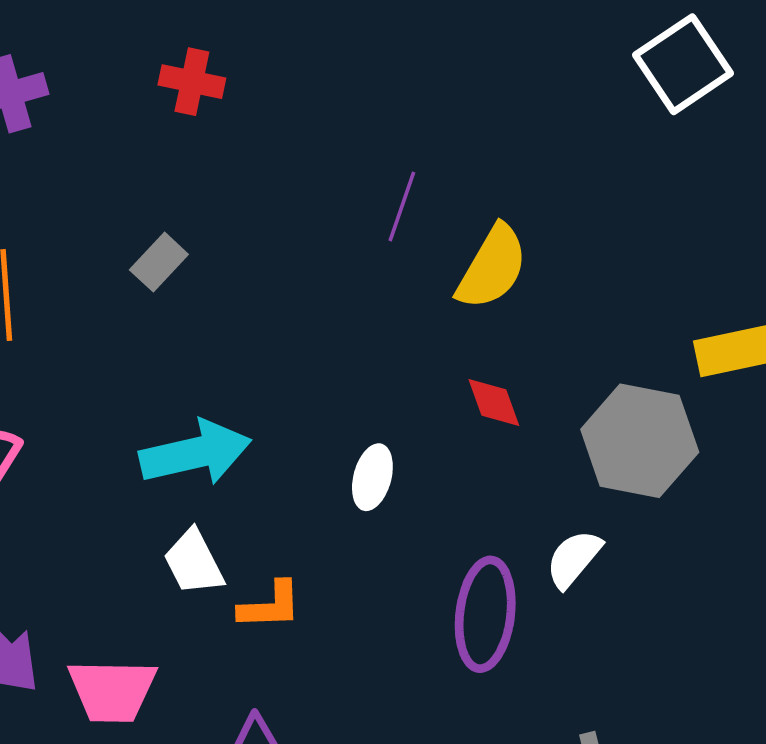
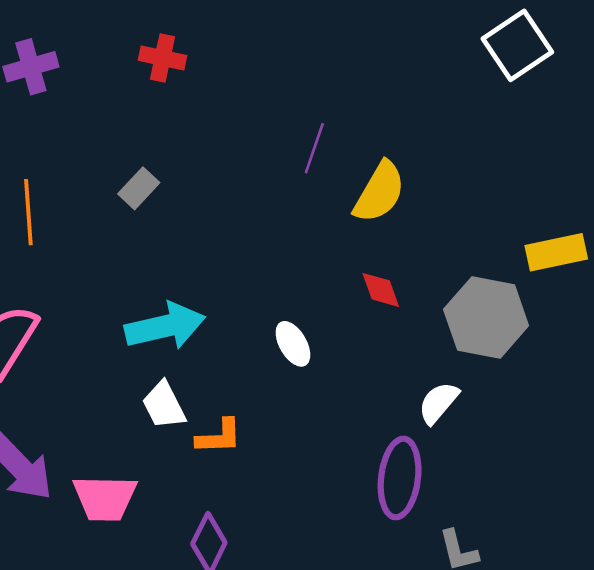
white ellipse: (372, 477) -> (293, 344), turned -45
purple ellipse: (485, 614) -> (400, 478), moved

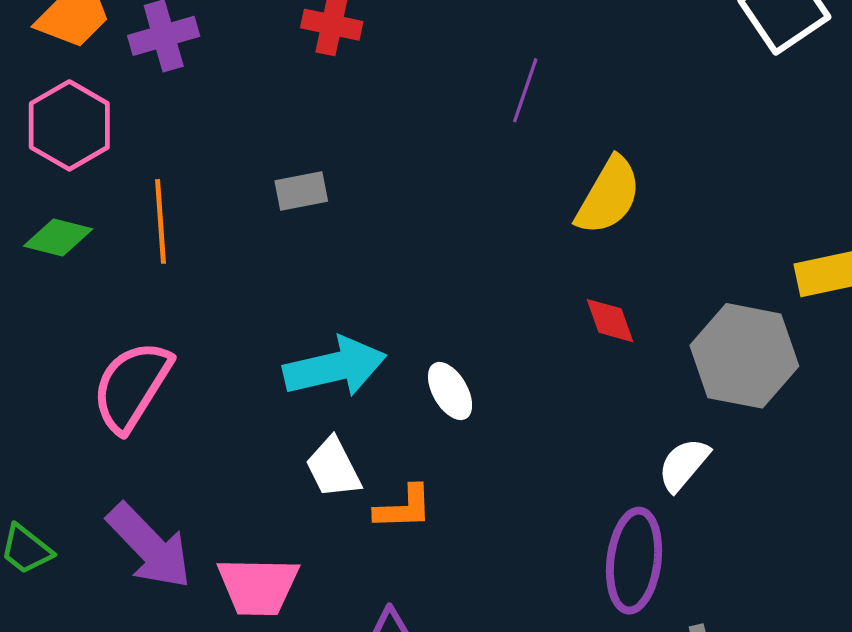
purple line: (314, 148) -> (525, 90), moved
gray rectangle: (139, 188) -> (301, 191), turned 36
white ellipse: (293, 344) -> (450, 391), moved

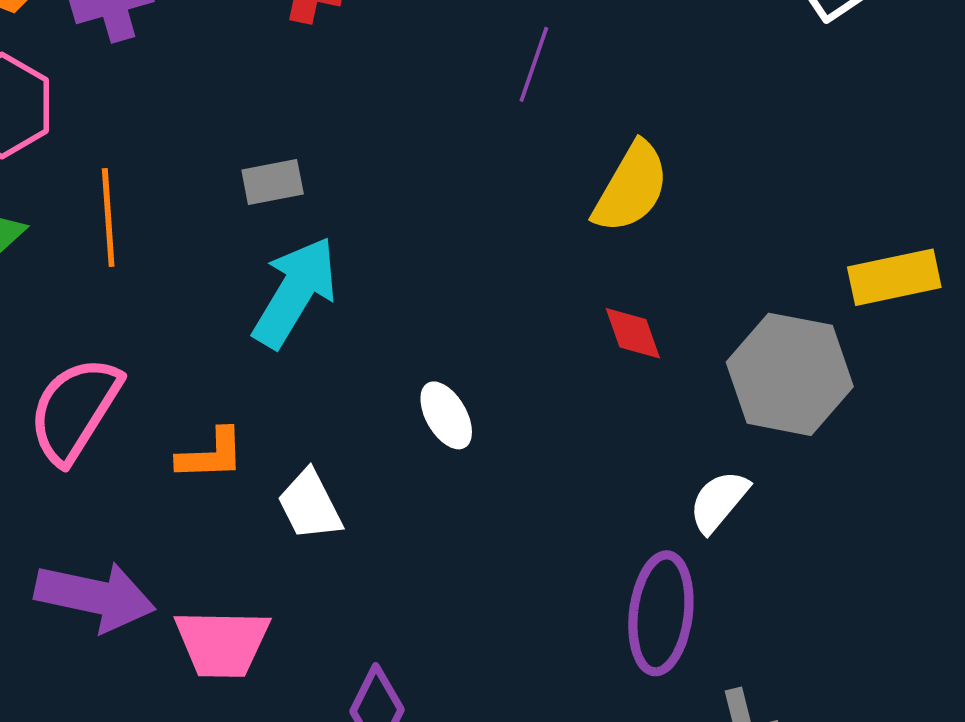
cyan arrow: (335, 367) -> (295, 292), moved, turned -46
orange L-shape: (404, 508) -> (211, 455), moved
purple arrow: (149, 546) -> (95, 597), turned -34

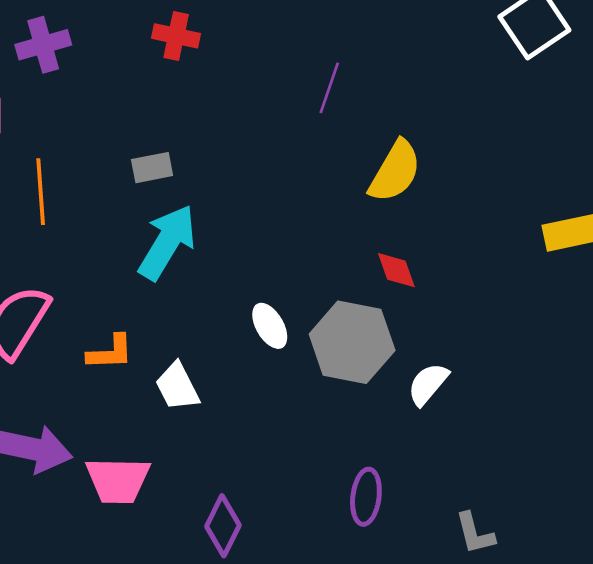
gray hexagon: (790, 374) -> (352, 342), moved
white semicircle: (719, 501) -> (428, 384), moved
purple ellipse: (661, 613) -> (366, 497), moved, size x0.7

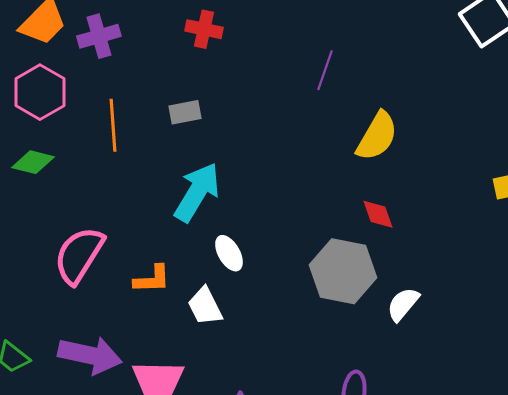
gray rectangle: (152, 168) -> (185, 112), moved
orange line: (41, 192) -> (113, 125), moved
white ellipse: (270, 326) -> (229, 253), moved

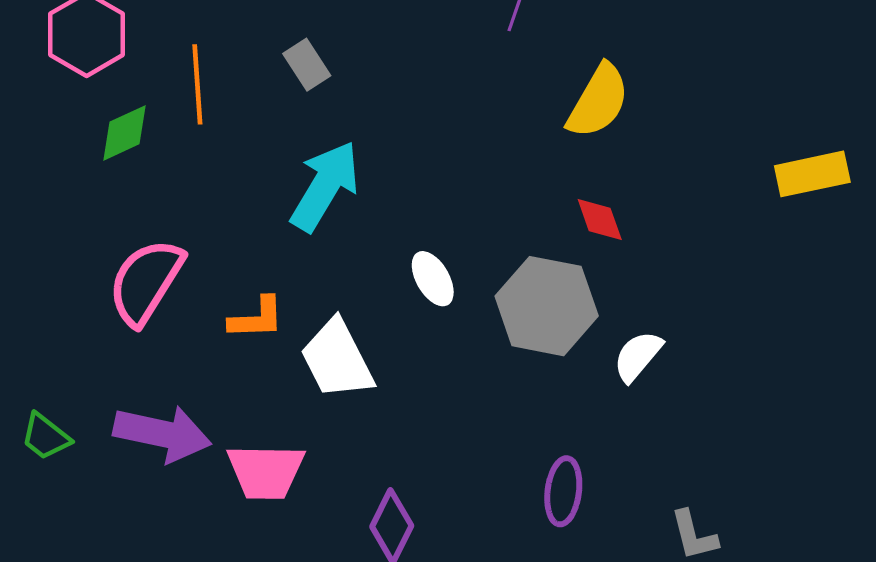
gray rectangle: (185, 112) -> (307, 65), turned 68
green diamond: (33, 162) -> (125, 133), moved, turned -39
white ellipse: (229, 253) -> (433, 279), moved
white trapezoid: (205, 306) -> (337, 359), size x1.4

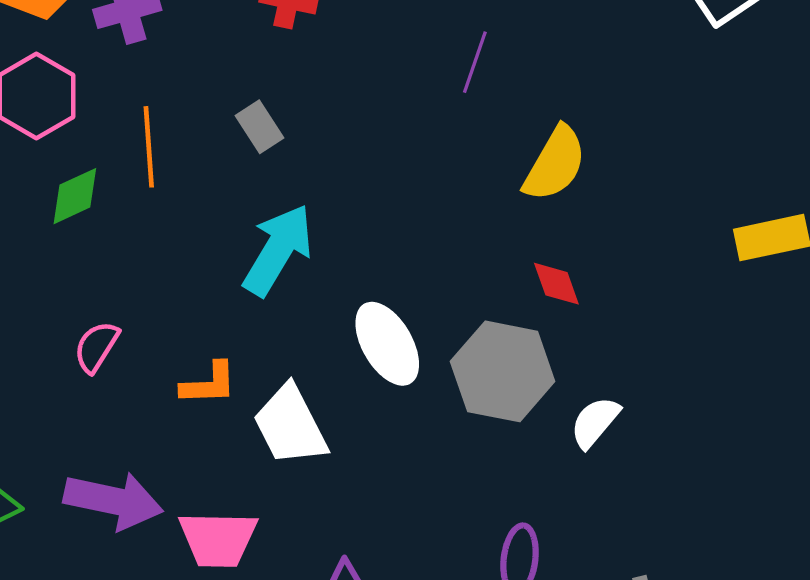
white ellipse: (433, 279) -> (387, 344), size x1.5
pink semicircle: (146, 282) -> (96, 347), size x0.6

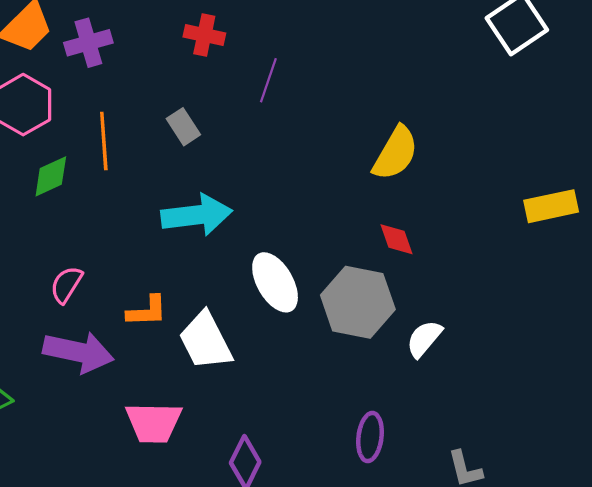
purple line: (475, 62) -> (268, 80), moved
cyan arrow: (278, 250) -> (197, 215), turned 52
purple arrow: (113, 501) -> (78, 352), moved

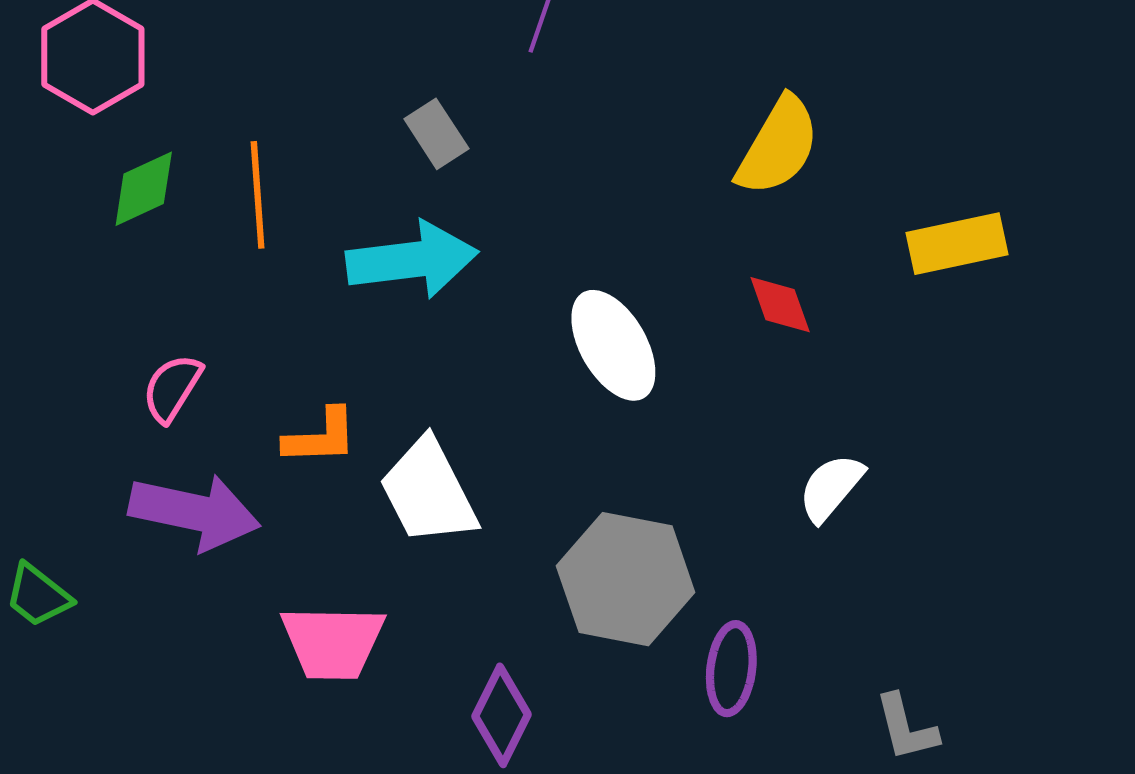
gray rectangle: (183, 127) -> (436, 134), moved
orange line: (104, 141) -> (258, 195), moved
yellow rectangle: (551, 206) -> (957, 244), moved
white ellipse: (275, 282) -> (613, 345), moved
gray hexagon: (358, 302) -> (626, 579), moved

